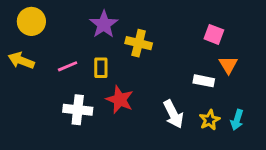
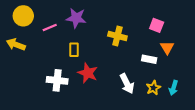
purple star: (104, 24) -> (76, 18), turned -30
yellow cross: (139, 43) -> (117, 36), moved
pink line: (68, 66) -> (50, 27), moved

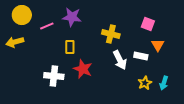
yellow arrow: (16, 44) -> (15, 42), turned -36
white arrow: (127, 84) -> (120, 60), moved

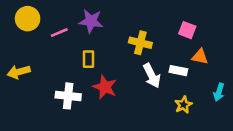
yellow arrow: (15, 42) -> (19, 72), moved
orange triangle: (158, 45) -> (200, 57), turned -48
cyan arrow: (164, 83) -> (219, 92), moved

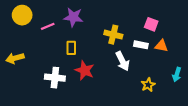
white rectangle: (178, 71) -> (141, 45), moved

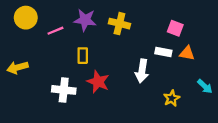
yellow cross: (113, 35) -> (119, 24), moved
white arrow: (123, 61) -> (142, 71), turned 36
cyan arrow: (177, 75) -> (205, 86), turned -64

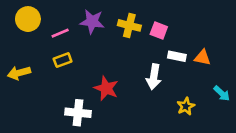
pink square: (175, 28) -> (159, 31), moved
yellow rectangle: (83, 56) -> (63, 60), moved, turned 70
white cross: (64, 90) -> (78, 113), moved

